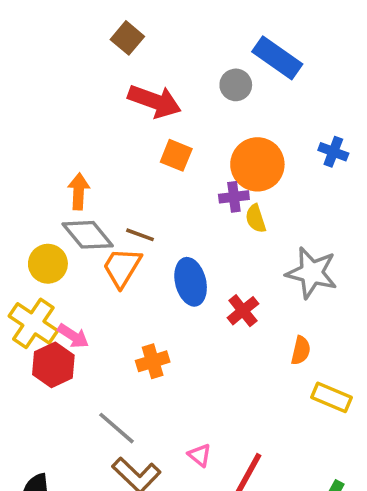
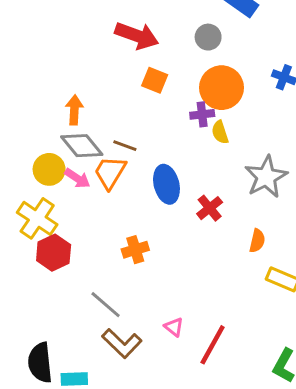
gray circle: (236, 85) -> (208, 37), moved
gray star: (312, 273) -> (266, 177), turned 30
pink arrow: (73, 336) -> (77, 178), moved

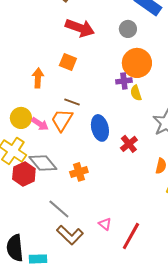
orange square: (155, 80) -> (68, 62), moved
gray diamond: (82, 146) -> (43, 163), moved

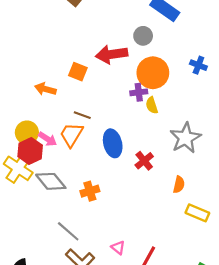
red arrow: (80, 28) -> (112, 54), moved, turned 152
orange arrow: (38, 78) -> (45, 89), turned -78
red hexagon: (24, 174) -> (30, 151), moved

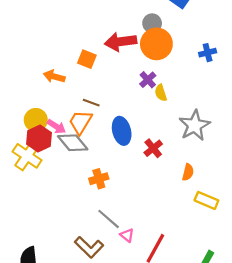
blue cross: (198, 65) -> (208, 53), turned -35
orange circle: (153, 73) -> (156, 44), moved
purple cross: (139, 92) -> (148, 80), turned -35
gray diamond: (51, 181) -> (73, 143), moved
gray line: (68, 231) -> (109, 219), moved

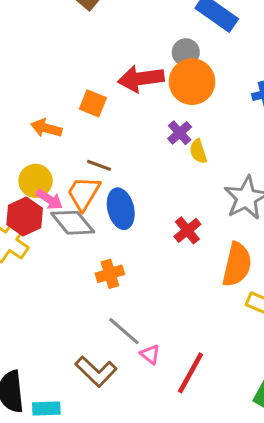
yellow circle: (36, 120) -> (36, 181), moved
blue ellipse: (122, 131) -> (121, 209), moved
orange semicircle: (188, 172) -> (237, 264), size x1.8

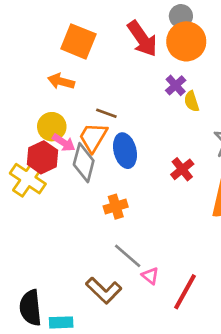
red arrow: (141, 79) -> (142, 39), turned -117
orange square: (93, 103) -> (78, 41), moved, size x1.5
gray diamond: (73, 223) -> (84, 163), turned 54

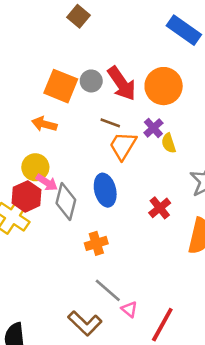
gray circle: (181, 16) -> (91, 81), moved
brown line: (106, 113) -> (110, 123), moved
orange trapezoid: (93, 137) -> (123, 146), moved

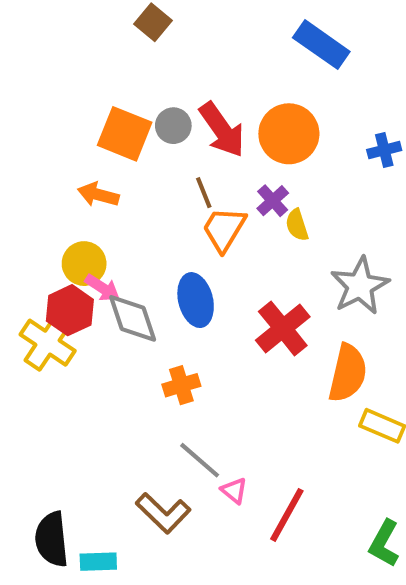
brown line: (110, 123) -> (204, 193), turned 48
gray diamond: (66, 202) -> (133, 318), turned -33
red cross: (160, 208) -> (283, 328), size x1.5

